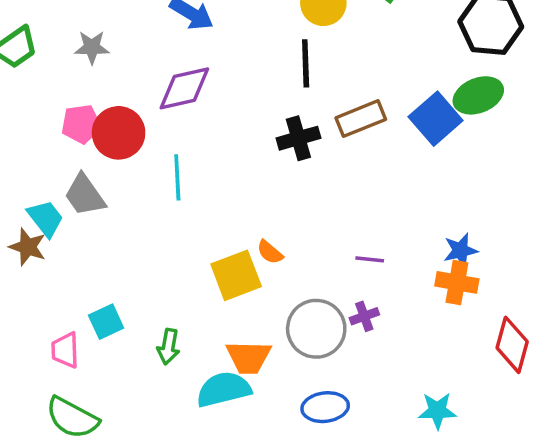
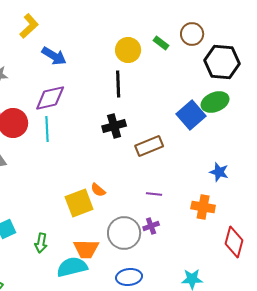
brown rectangle: (361, 119) -> (149, 146), moved
cyan line: (177, 177) -> (47, 129), moved
blue star: (460, 250) -> (219, 172), moved, turned 30

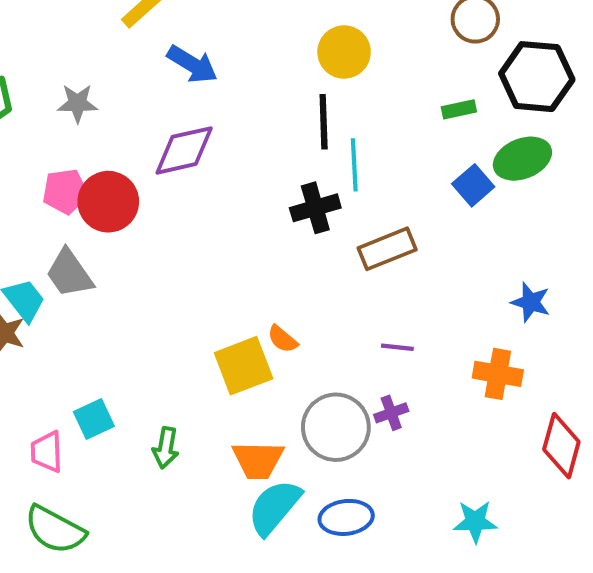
green rectangle: (161, 43) -> (459, 109), moved, turned -49
blue square: (191, 115) -> (473, 185), size x0.7
cyan line: (47, 129) -> (354, 165), moved
cyan semicircle: (72, 267) -> (274, 507), moved, turned -36

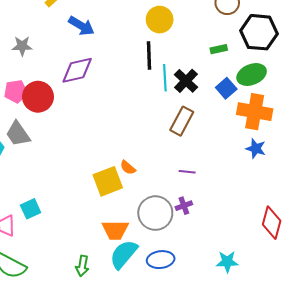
black cross: (315, 208) -> (186, 81), moved, turned -30
brown rectangle: (387, 249) -> (182, 121), turned -40
orange cross: (498, 374) -> (255, 112), moved, size x1.4
green arrow: (166, 448) -> (82, 266), moved

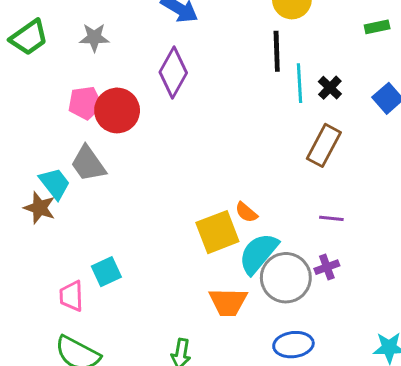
green rectangle: (219, 49) -> (377, 27), moved
purple diamond: (77, 70) -> (173, 72), turned -48
black cross: (186, 81) -> (330, 88), size x0.7
cyan semicircle: (124, 254) -> (258, 253), moved

